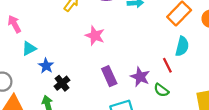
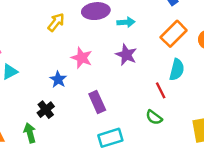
blue star: (46, 66) -> (58, 79), moved
purple star: (140, 77) -> (126, 55), moved

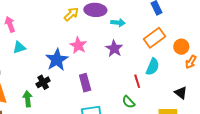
yellow arrow: (56, 22) -> (71, 14), moved
blue star: (58, 79) -> (57, 60), size x1.6

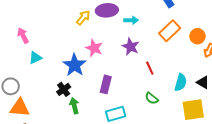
cyan semicircle: (153, 67) -> (181, 82), moved
red line: (137, 81) -> (150, 68), moved
purple rectangle: (85, 83) -> (106, 84), turned 36
green arrow: (28, 99) -> (74, 106), moved

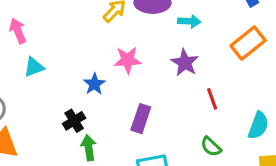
pink star: (94, 48) -> (128, 60), turned -30
blue star: (75, 65) -> (94, 84), size x0.6

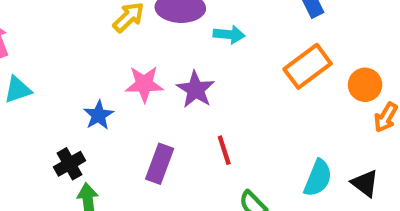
purple star: (185, 63) -> (196, 89), moved
red line: (212, 99) -> (224, 150), moved

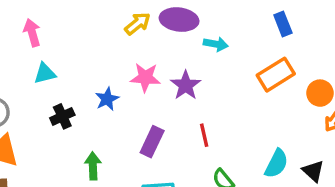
black cross: (70, 164) -> (62, 116), moved

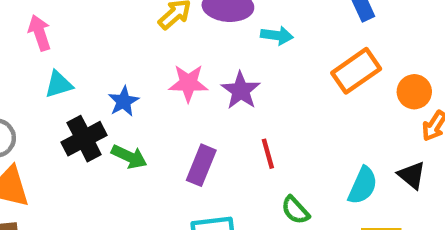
blue star: (107, 99) -> (124, 101), moved
black cross: (62, 116) -> (84, 139), size x1.4
green arrow: (93, 166) -> (129, 157), moved, turned 120
black triangle: (313, 171) -> (412, 175), moved

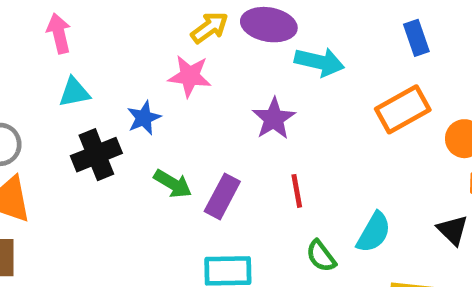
cyan arrow: (277, 35) -> (319, 62), size x1.4
pink star: (188, 83) -> (190, 76), moved
green arrow: (129, 157) -> (173, 184), moved
cyan semicircle: (363, 185) -> (374, 232), moved

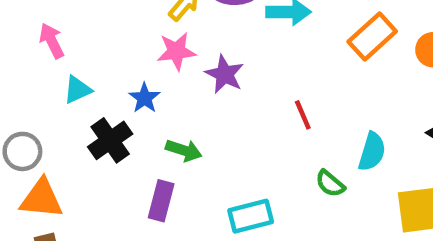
purple star: (274, 119) -> (225, 74), moved
red line: (297, 191) -> (303, 115), moved
purple rectangle: (222, 196) -> (161, 201), moved

